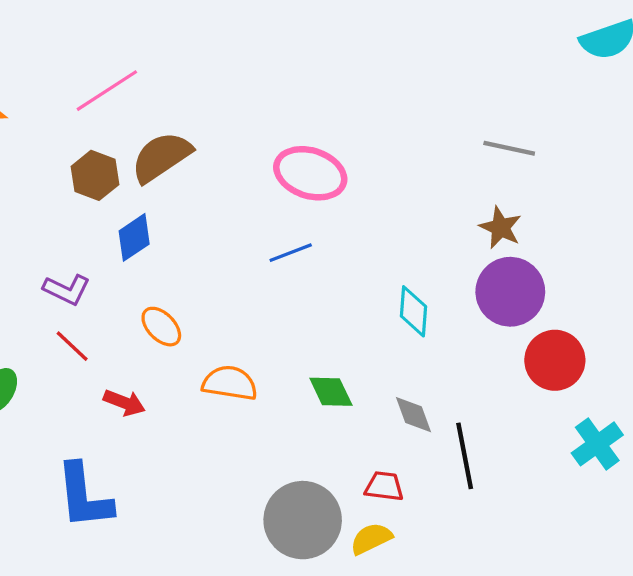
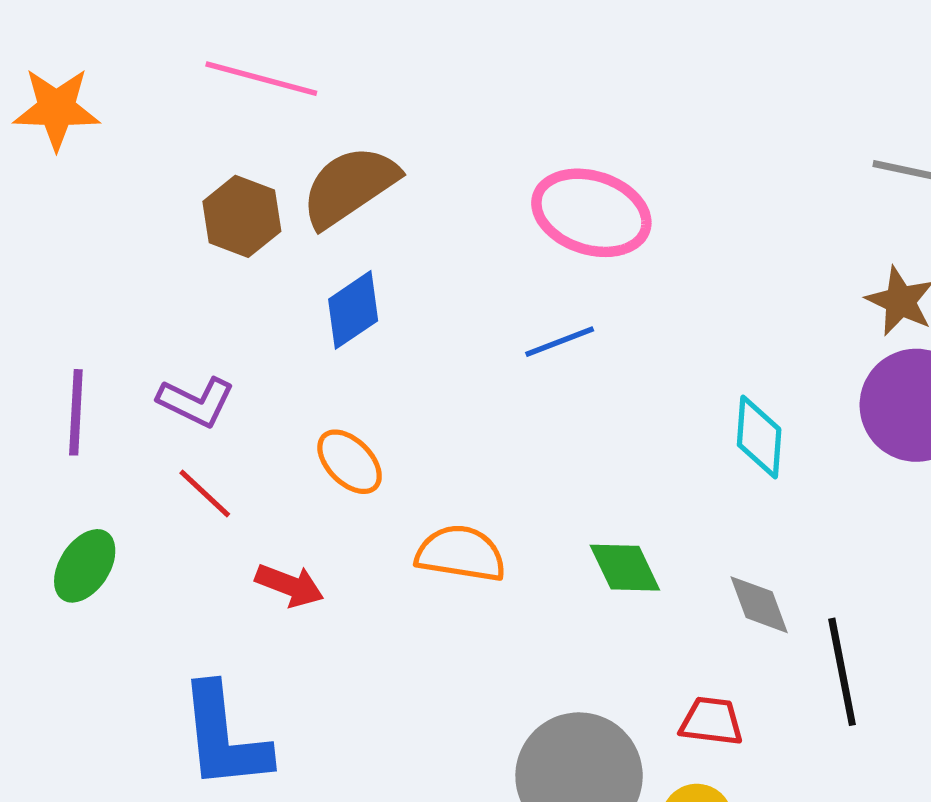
pink line: (107, 91) -> (261, 79), turned 48
blue diamond: (134, 237) -> (353, 310), moved

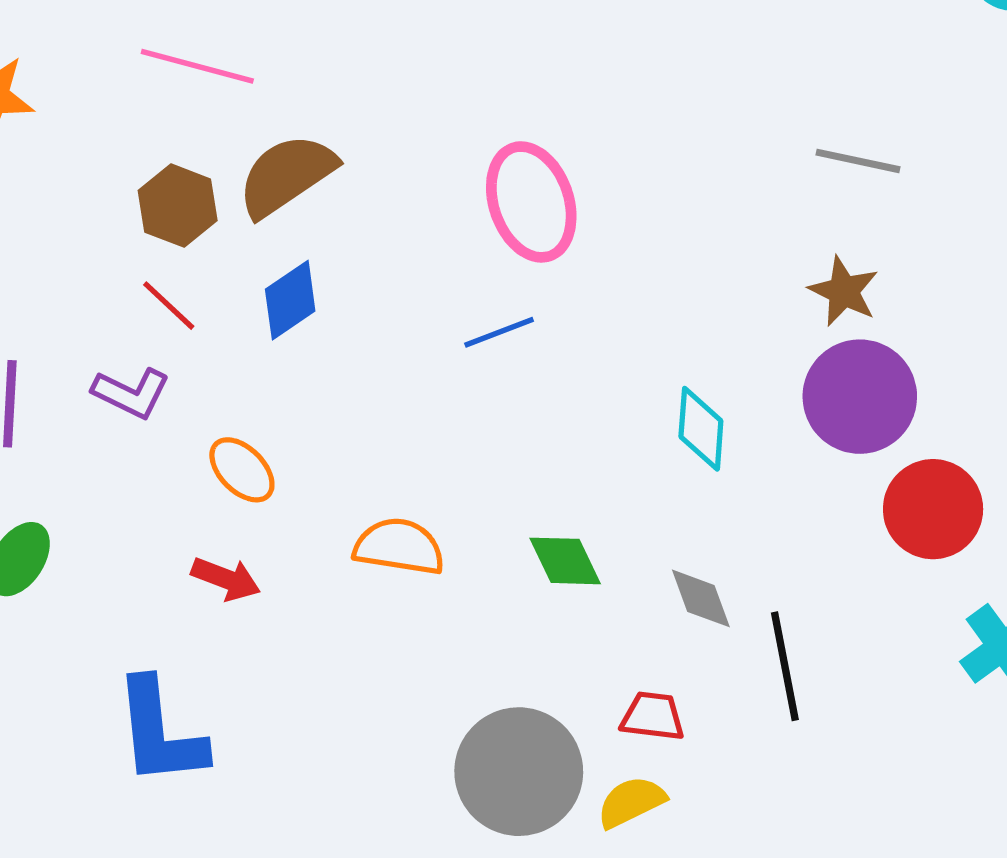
pink ellipse: (591, 213) -> (531, 202), turned 53
orange ellipse: (350, 462) -> (242, 470), moved
red line: (205, 494) -> (169, 306), moved

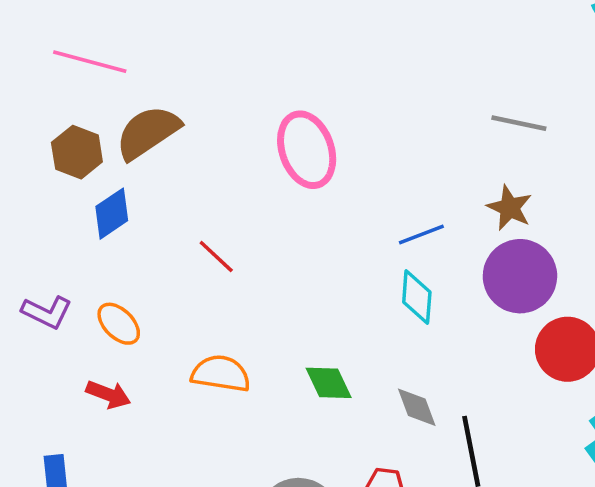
blue diamond: (290, 300) -> (112, 214), moved
red line: (169, 306) -> (216, 256), moved
blue line: (499, 332) -> (421, 234), moved
purple L-shape: (131, 393) -> (47, 312), moved

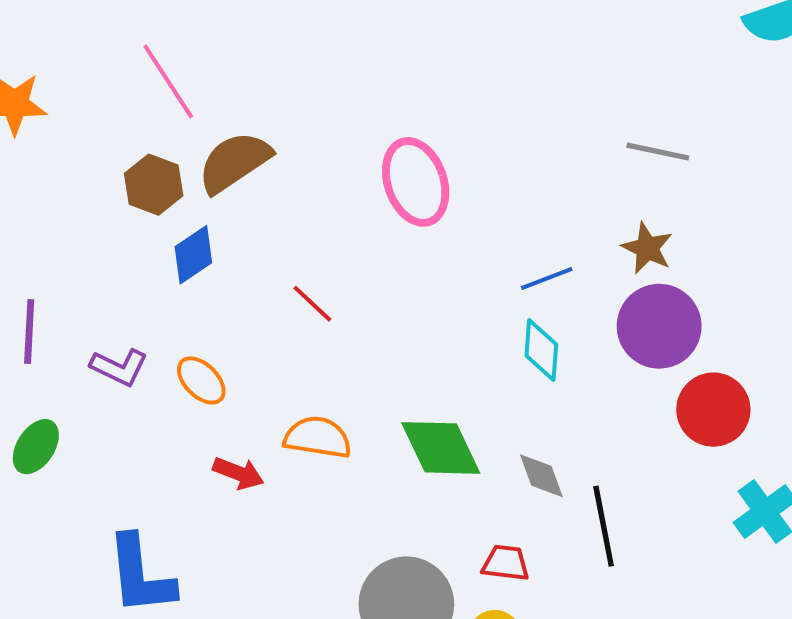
pink line: (90, 62) -> (168, 81), turned 42
green diamond: (329, 383) -> (441, 448), size x1.5
red arrow: (108, 394) -> (238, 473), moved

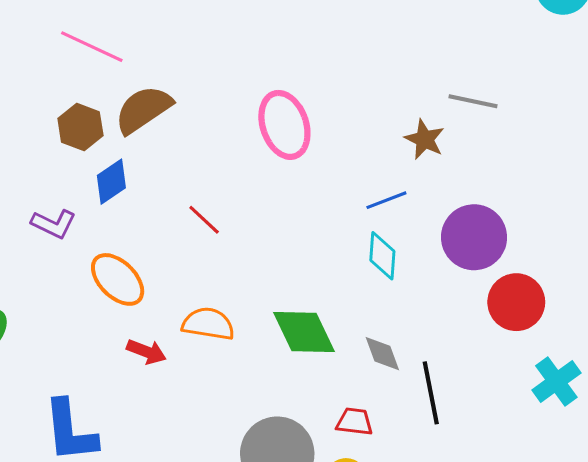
pink line: (168, 81) -> (92, 47), turned -32
brown star: (647, 248) -> (425, 139), moved
purple L-shape: (119, 367) -> (54, 224), moved
orange ellipse: (201, 380) -> (118, 279), size x1.4

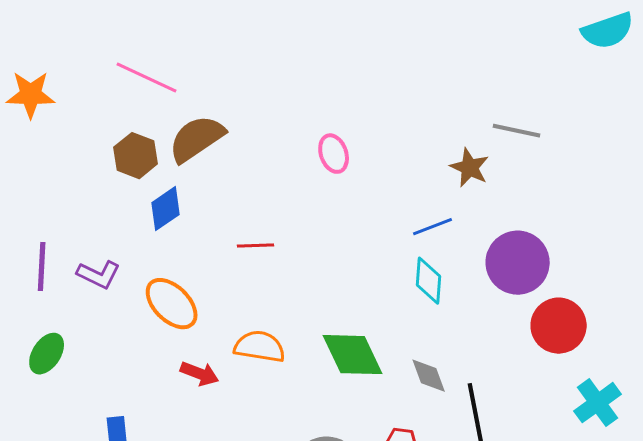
pink ellipse: (284, 125) -> (334, 154), size x0.6
red line: (204, 220) -> (256, 246), turned -45
purple L-shape: (54, 224) -> (99, 275), moved

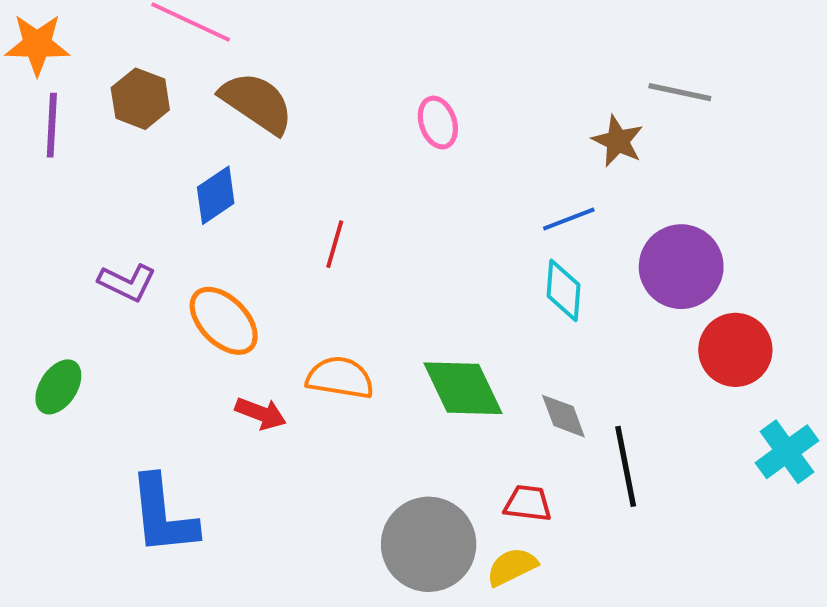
brown semicircle: (197, 139) -> (257, 103), turned 68
brown hexagon: (136, 156) -> (140, 99), moved
red line: (256, 246) -> (335, 244), turned -72
purple line: (42, 267) -> (52, 125), moved

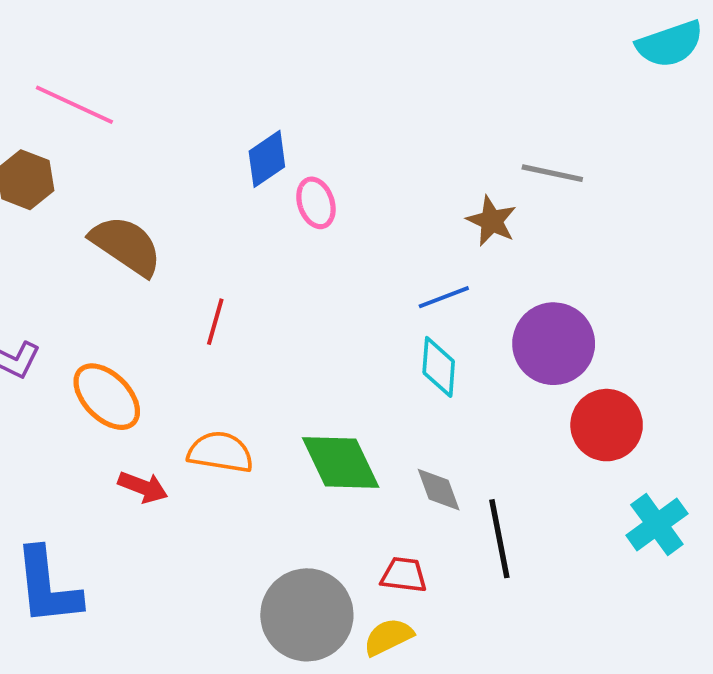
brown semicircle: (257, 103) -> (126, 246), moved
blue diamond: (216, 195) -> (267, 159), moved

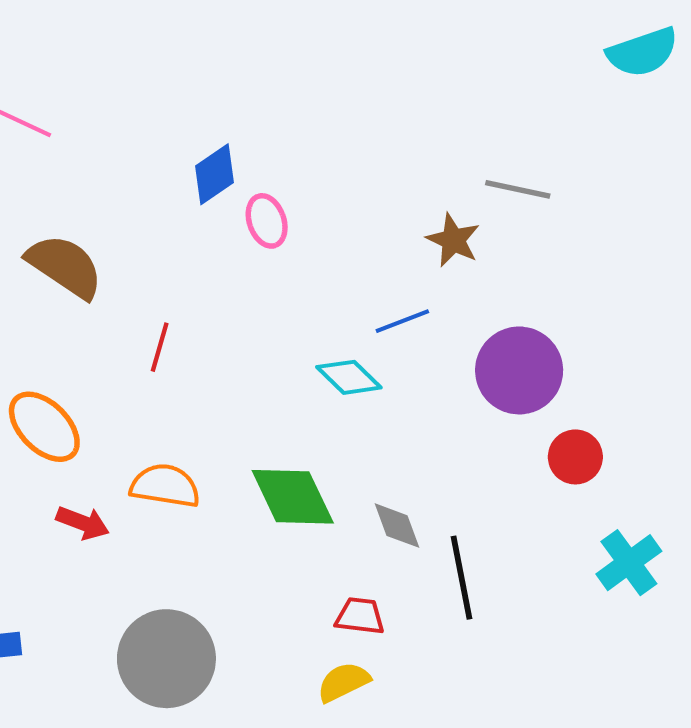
cyan diamond: (439, 367) -> (349, 377), moved, turned -50
red circle: (607, 425) -> (575, 457), size x0.7
gray circle: (307, 615) -> (166, 659), moved

